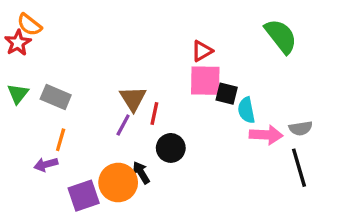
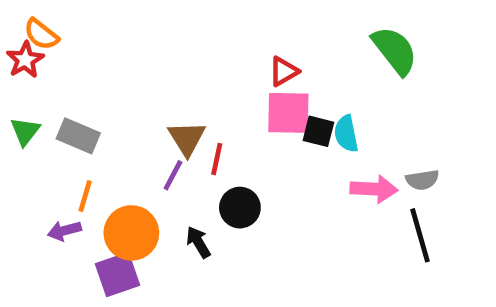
cyan semicircle: (246, 110) -> (346, 134), moved
orange circle: (118, 182) -> (131, 233), moved

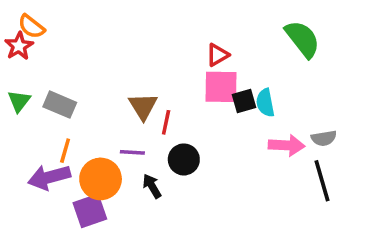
black square: (318, 131) -> (244, 101), turned -30
purple line: (173, 175) -> (132, 152), moved, turned 65
purple arrow: (64, 231) -> (49, 177), size x1.6

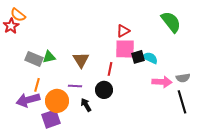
green triangle: (19, 101) -> (49, 57), moved, turned 40
cyan semicircle: (265, 103) -> (150, 58), turned 126
red line: (166, 122) -> (110, 69), moved

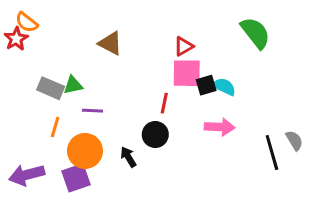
brown triangle: (81, 60) -> (110, 43), moved, turned -30
gray semicircle: (183, 78) -> (294, 140), moved, turned -112
pink arrow: (162, 82) -> (220, 127), moved
purple line: (75, 86) -> (92, 111), moved
purple arrow: (28, 100) -> (27, 175), moved

